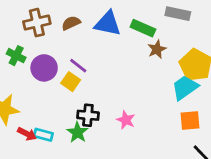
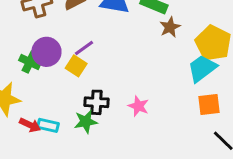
green cross: (16, 56) -> (30, 62), moved
purple line: (78, 66) -> (84, 48), turned -72
green star: (78, 132) -> (86, 122), turned 30

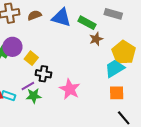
purple line: (84, 48) -> (28, 86), moved
black cross: (97, 102) -> (43, 74), moved
pink star: (138, 106) -> (70, 89), size x1.5

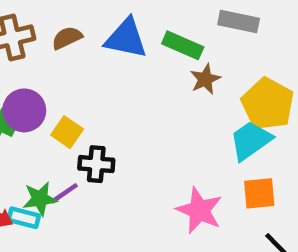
pink star: (70, 89) -> (199, 210), moved
green star: (34, 96) -> (40, 199), moved

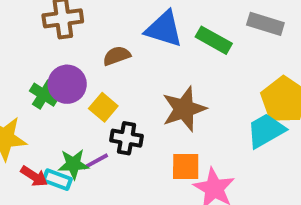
brown semicircle: (67, 38) -> (117, 56), moved
brown star: (205, 79) -> (184, 109), moved, size x1.6
orange square: (259, 193) -> (186, 166), moved

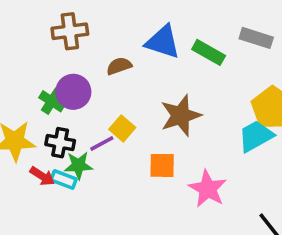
yellow square: (103, 107) -> (122, 128), moved
black cross: (127, 138) -> (60, 143), moved
purple line: (96, 161) -> (102, 143), moved
orange square: (186, 166) -> (162, 165), moved

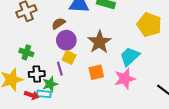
purple circle: (73, 92) -> (66, 40), moved
cyan trapezoid: (256, 136) -> (130, 57), moved
purple line: (102, 143) -> (60, 69), turned -64
pink star: (208, 189) -> (125, 79), turned -30

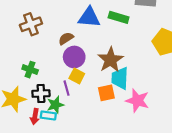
cyan trapezoid: (130, 57) -> (120, 78), moved, turned -45
pink star: (125, 79) -> (137, 101), turned 30
red arrow: (32, 95) -> (35, 117), turned 80

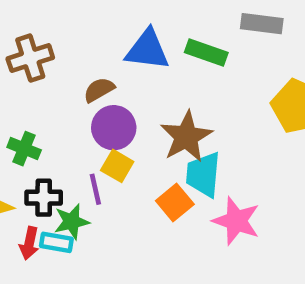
orange square: (106, 93) -> (175, 203), turned -30

